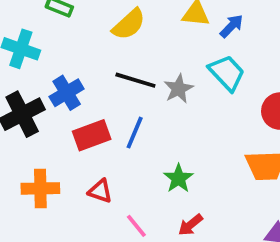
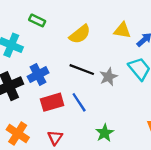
blue line: (135, 133) -> (79, 102), turned -60
orange cross: (40, 188) -> (18, 133), turned 30
red triangle: (100, 191) -> (55, 138), turned 42

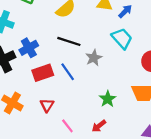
gray star: (108, 77) -> (94, 58), moved
green star: (105, 133) -> (108, 99), moved

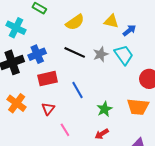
gray star: (94, 58) -> (101, 54), moved
blue line: (68, 72) -> (77, 90), moved
red arrow: (99, 126) -> (102, 134), moved

